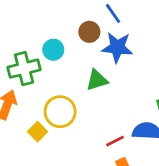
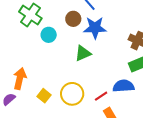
green cross: (24, 69) -> (30, 15), moved, turned -35
yellow circle: (60, 112) -> (72, 94), moved

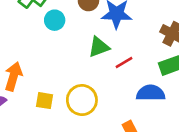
yellow square: (44, 96) -> (45, 101), turned -32
red line: (101, 96) -> (124, 63), moved

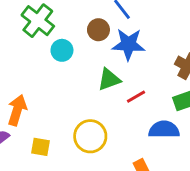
yellow square: (45, 101) -> (41, 147), moved

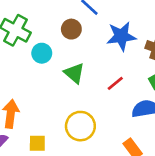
blue star: (128, 44) -> (121, 36), moved
green triangle: (109, 80) -> (74, 73), moved, turned -50

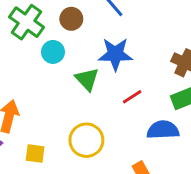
brown circle: (71, 29) -> (71, 19), moved
blue star: (121, 36) -> (115, 54), moved

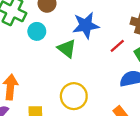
red line: (132, 97) -> (117, 46), moved

